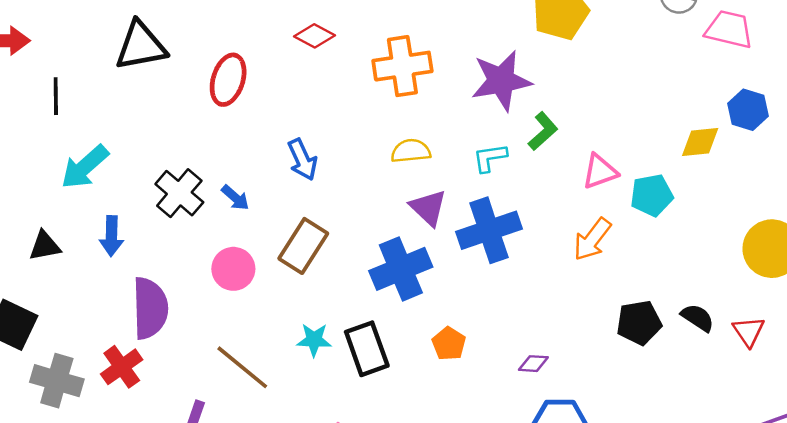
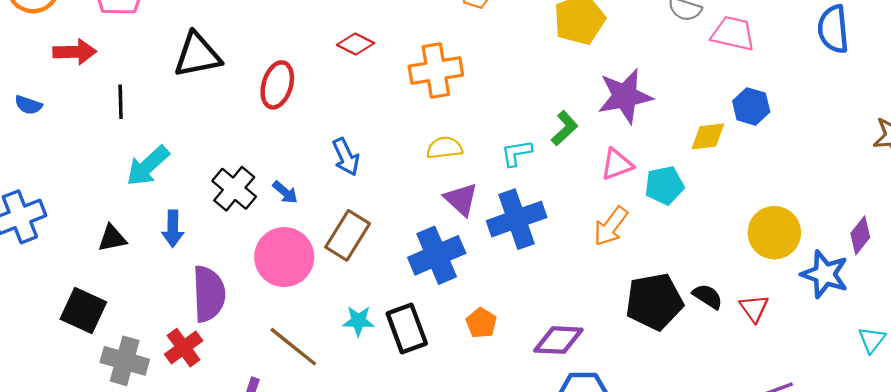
purple star: (501, 81) -> (625, 96), moved
pink circle: (233, 269) -> (284, 257), size x1.5
black pentagon: (639, 323) -> (654, 302), size x1.4
purple diamond: (533, 364) -> (558, 340), size x1.8

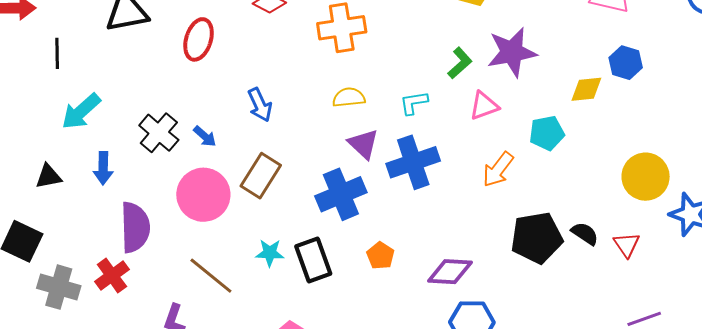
green L-shape: (565, 128) -> (460, 63), moved
pink triangle: (617, 164) -> (484, 106), moved

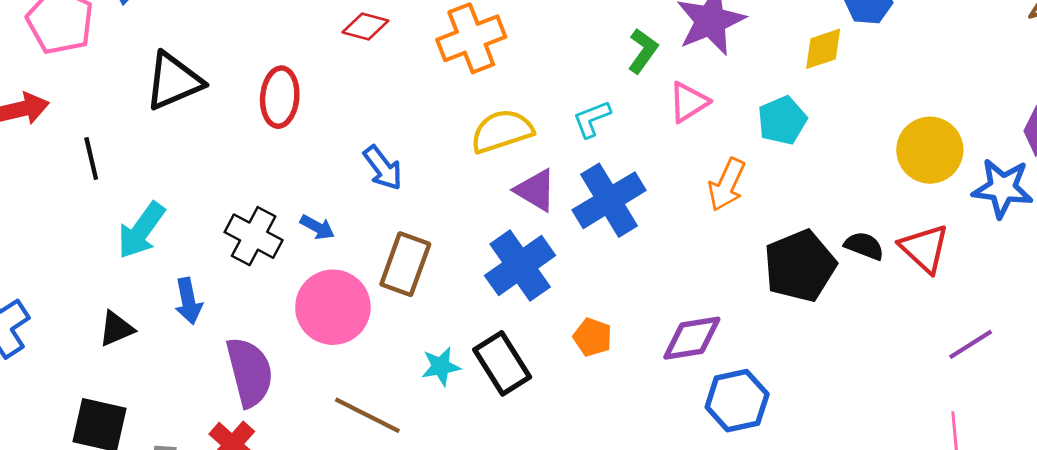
yellow semicircle: (349, 97) -> (502, 131), size x1.4
red triangle: (627, 245) -> (924, 248), size x1.4

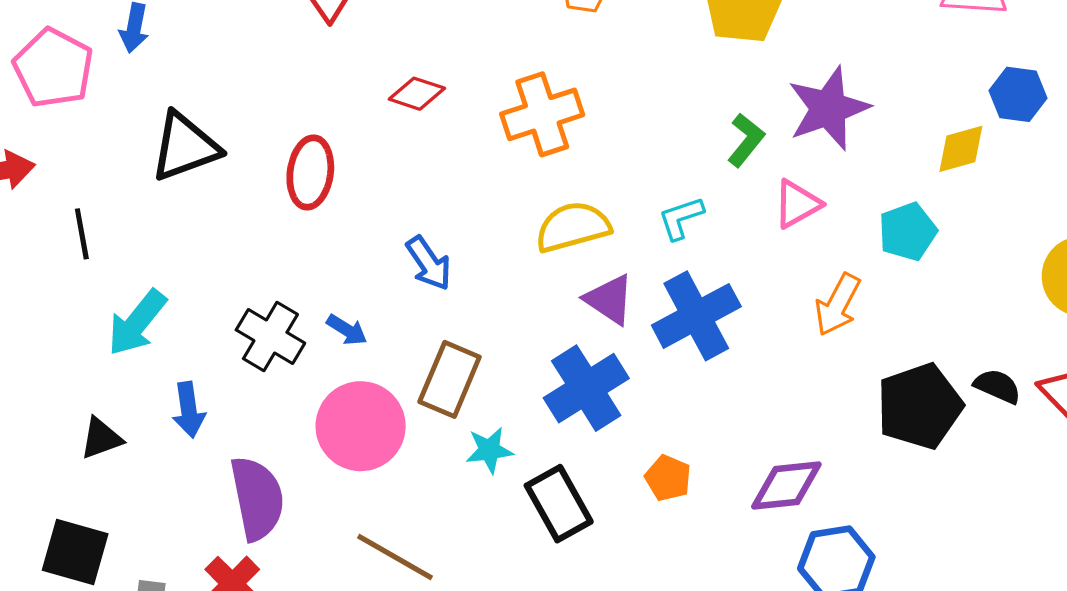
cyan star: (441, 366) -> (489, 450), moved

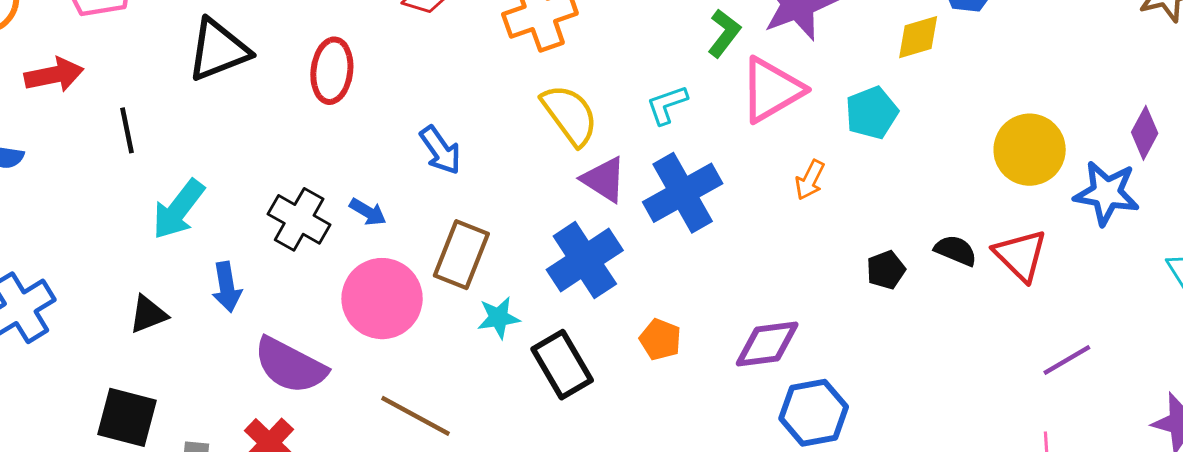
pink triangle: (797, 204) -> (772, 90), size x1.5
yellow semicircle: (573, 227) -> (570, 115), turned 70
orange arrow: (838, 305) -> (810, 180), size x0.7
black pentagon: (920, 406) -> (886, 270), size x0.5
purple semicircle: (257, 498) -> (290, 366), turned 130

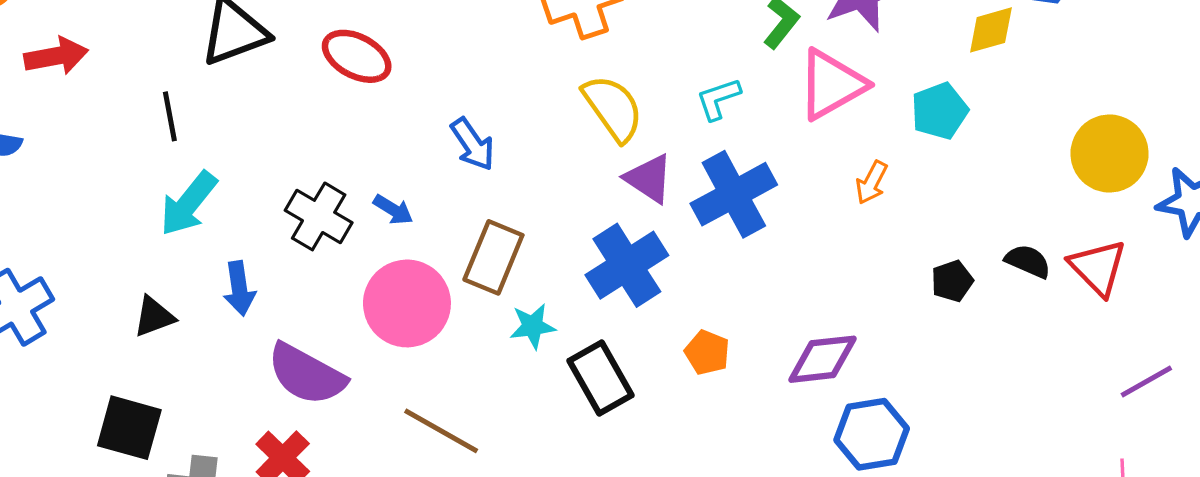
red ellipse: (332, 71) -> (357, 56), turned -70
black line: (127, 130) -> (170, 116), moved

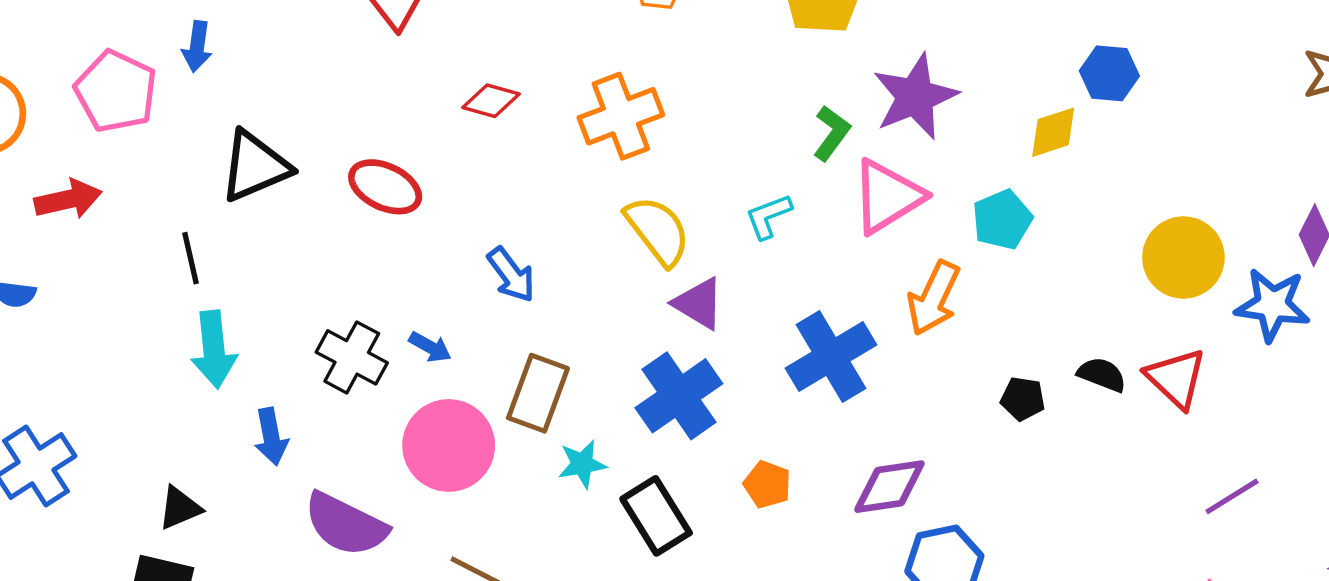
orange arrow: (872, 182) -> (934, 298), size x1.6
blue cross: (734, 194) -> (831, 356), moved
cyan arrow: (188, 204) -> (214, 349), turned -42
black pentagon: (952, 281) -> (1023, 399), turned 30
black triangle: (154, 317) -> (180, 508), moved

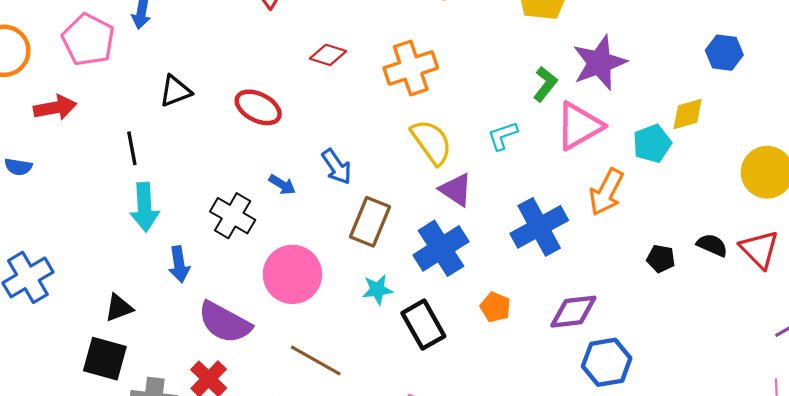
yellow diamond: (1053, 132) -> (688, 114), moved
black triangle: (255, 166) -> (175, 91), size x0.7
blue arrow: (430, 347) -> (282, 185), moved
brown rectangle: (538, 393) -> (370, 222), moved

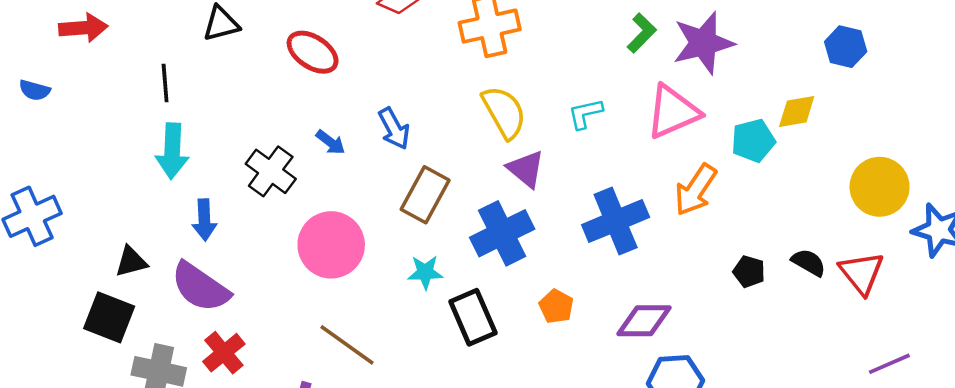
green L-shape: (545, 84) -> (642, 33), moved
purple semicircle: (225, 322) -> (200, 287), moved

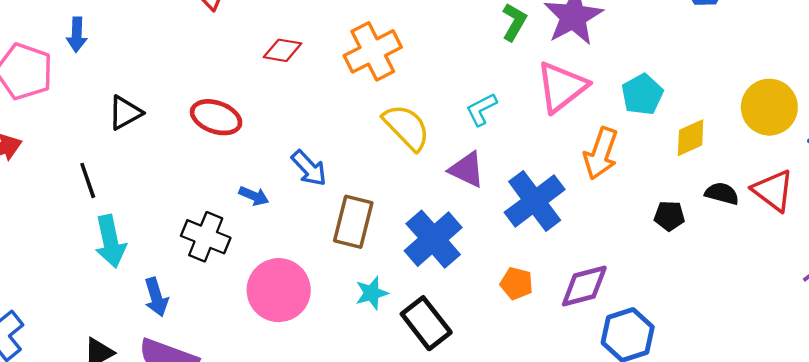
yellow diamond: (797, 111) -> (691, 138), moved
purple triangle: (526, 169) -> (467, 170), moved
orange pentagon: (556, 306) -> (517, 283), moved

